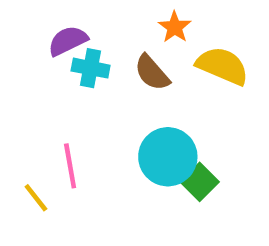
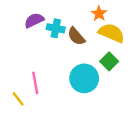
orange star: (175, 27) -> (99, 14), moved
cyan cross: (91, 68) -> (56, 28), moved
green square: (200, 182) -> (109, 61), moved

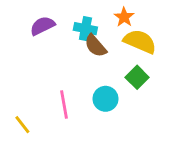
cyan cross: (56, 28) -> (85, 29), moved
cyan circle: (84, 78) -> (106, 99), size x0.7
pink line: (35, 83) -> (64, 105), moved

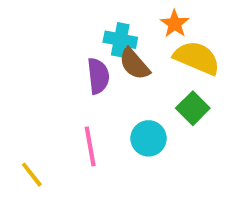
purple semicircle: (42, 26) -> (98, 76), moved, turned 110

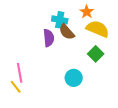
cyan circle: (148, 138) -> (74, 78), moved
pink line: (90, 146) -> (20, 73), moved

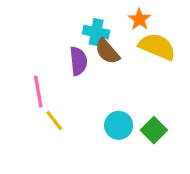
green square: (96, 54) -> (154, 130), moved
pink line: (20, 73) -> (38, 92), moved
yellow line: (16, 87) -> (54, 120), moved

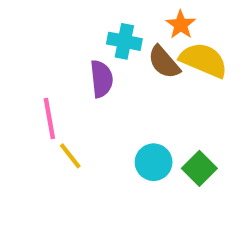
brown semicircle: (107, 51) -> (164, 62), moved

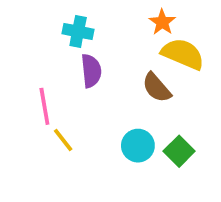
cyan cross: (124, 41) -> (78, 32), moved
brown semicircle: (164, 62) -> (157, 88), moved

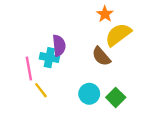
cyan cross: (78, 32) -> (49, 58), moved
yellow semicircle: (183, 54) -> (118, 35), turned -60

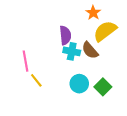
purple semicircle: (59, 46) -> (65, 35), moved
cyan cross: (49, 58) -> (72, 51), moved

